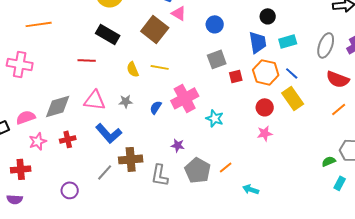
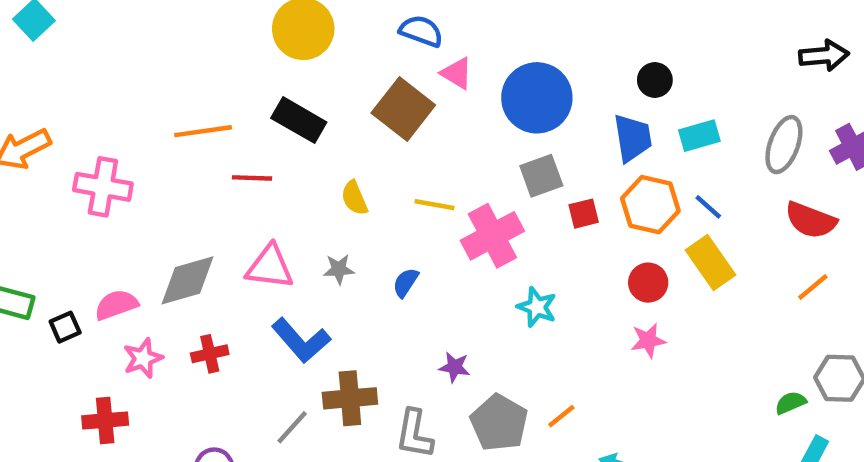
orange line: (39, 24) -> (203, 131), moved
blue circle: (215, 24) -> (537, 98), size x1.8
yellow line: (160, 67) -> (435, 205), moved
pink cross: (185, 98) -> (492, 236), moved

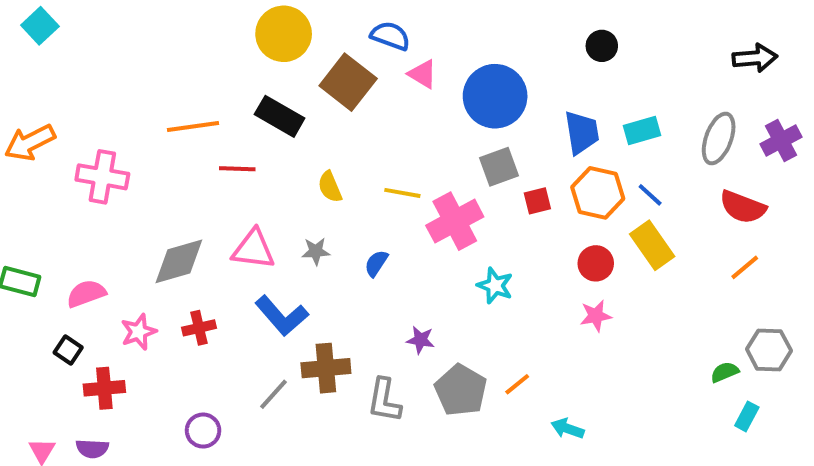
black circle: (655, 80) -> (602, 46), moved
brown square: (403, 109) -> (348, 82), moved
pink semicircle: (116, 305) -> (86, 294), moved
black square: (65, 327) -> (68, 350), moved, turned -32

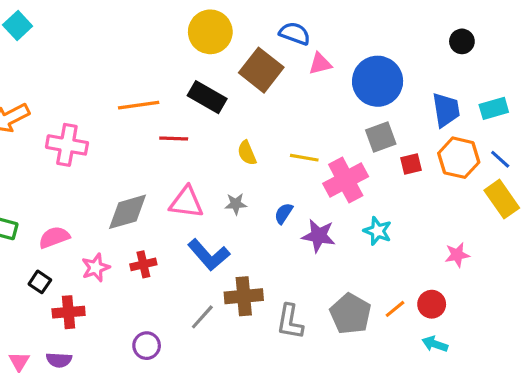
pink triangle: (423, 74) -> (320, 64), turned -45
red circle: (596, 263) -> (432, 304), moved
purple star: (421, 340) -> (319, 236), moved, size x1.5

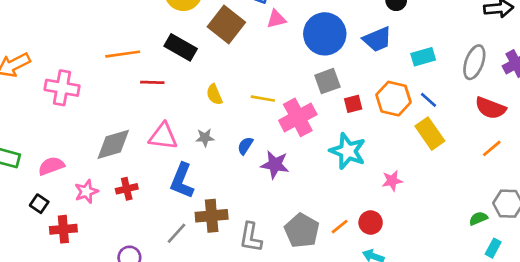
blue trapezoid: (446, 110) -> (377, 39), moved, turned 76
cyan star: (378, 231) -> (348, 151), moved, size x1.5
blue L-shape: (209, 255) -> (182, 181), turned 63

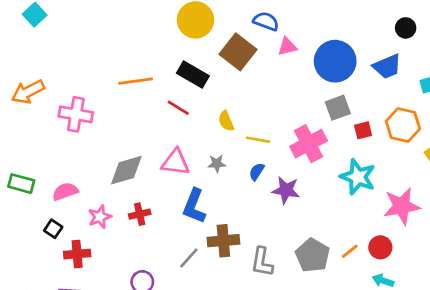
red line: (152, 82) -> (178, 108), moved, turned 30
yellow line: (263, 99) -> (258, 140), moved
pink star: (392, 181) -> (402, 206), size x1.8

